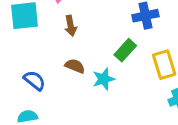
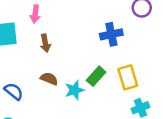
green rectangle: (125, 50) -> (96, 76), moved

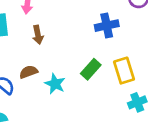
brown semicircle: (49, 79) -> (29, 72), moved, turned -42
cyan star: (75, 90) -> (55, 84), moved, turned -30

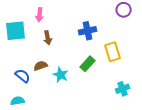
blue cross: (107, 26) -> (88, 31), moved
yellow rectangle: (124, 71) -> (113, 52), moved

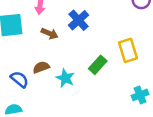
blue cross: (88, 31) -> (79, 20), moved, turned -30
brown arrow: (48, 38) -> (50, 33), turned -56

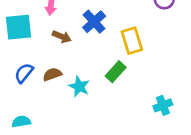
yellow rectangle: (128, 50) -> (132, 41), moved
blue semicircle: (19, 79) -> (24, 73), moved, turned -90

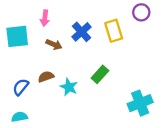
yellow rectangle: (132, 41) -> (114, 31), moved
blue semicircle: (24, 73) -> (21, 87), moved
cyan cross: (163, 105) -> (140, 103), size x1.5

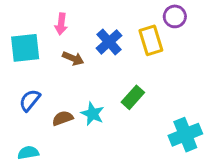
purple circle: (141, 12) -> (175, 16), moved
brown semicircle: (46, 77) -> (63, 118), moved
blue semicircle: (21, 87) -> (30, 100), moved

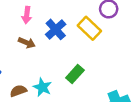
pink arrow: (61, 24) -> (27, 15), moved
yellow rectangle: (151, 40) -> (89, 28), turned -30

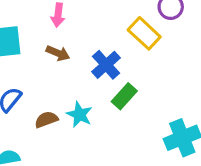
blue cross: (56, 29) -> (106, 65), moved

